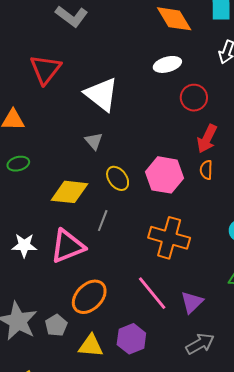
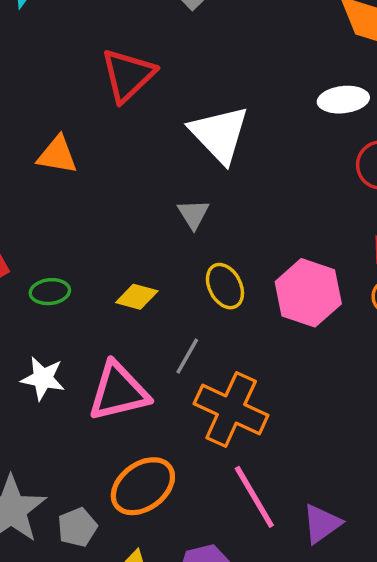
green ellipse: (18, 164) -> (50, 292), moved
yellow diamond: (69, 192) -> (137, 297), size x0.6
orange cross: (169, 238) -> (231, 410), moved

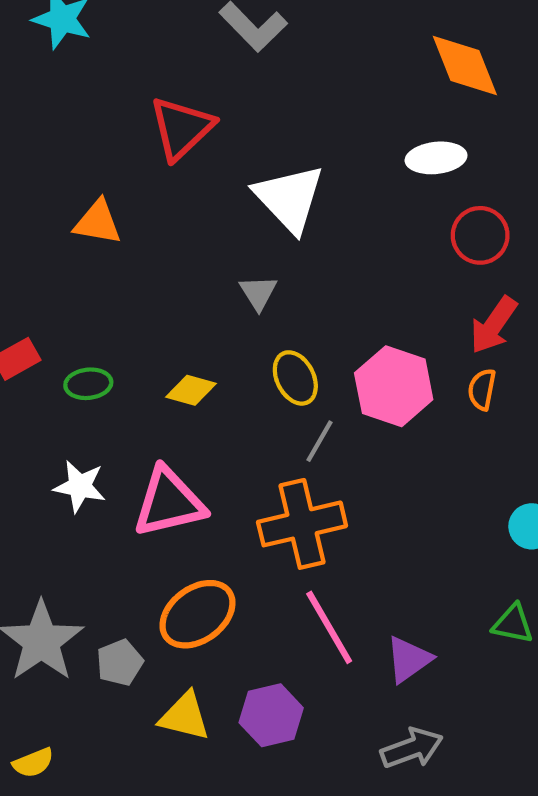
gray line: (187, 356) -> (320, 441), moved
orange cross: (231, 410) -> (302, 524), turned -38

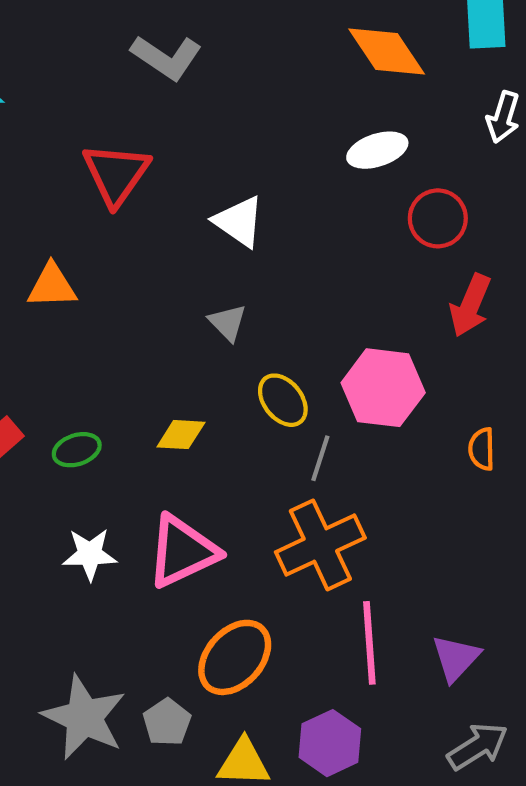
white triangle: (289, 198) -> (239, 222), size x0.7
orange semicircle: (482, 389) -> (482, 449), moved
pink line: (329, 627) -> (369, 643), turned 38

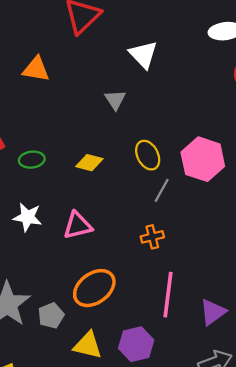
gray triangle: (228, 323) -> (115, 100), moved
orange cross: (320, 545) -> (152, 237), size x0.5
pink triangle: (183, 551) -> (78, 225), size x0.7

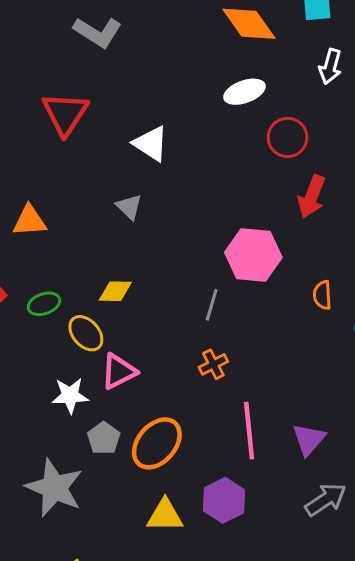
orange triangle: (36, 69) -> (30, 221), moved
yellow ellipse: (148, 155) -> (86, 333), moved
white star: (28, 217) -> (70, 396), moved
gray pentagon: (51, 316) -> (104, 438), moved

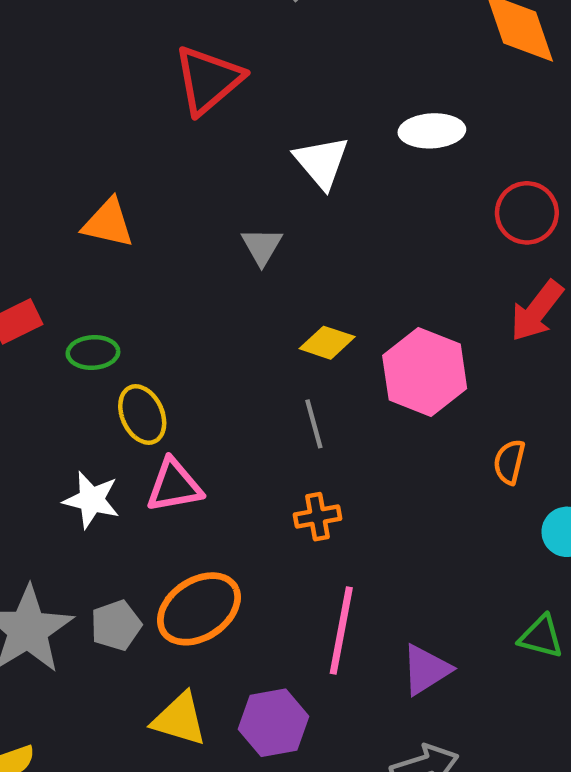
white ellipse: (244, 92) -> (432, 131), moved
yellow diamond: (115, 291) -> (327, 343), moved
gray line: (212, 305) -> (314, 424), moved, turned -48
gray pentagon: (104, 438) -> (116, 625), moved

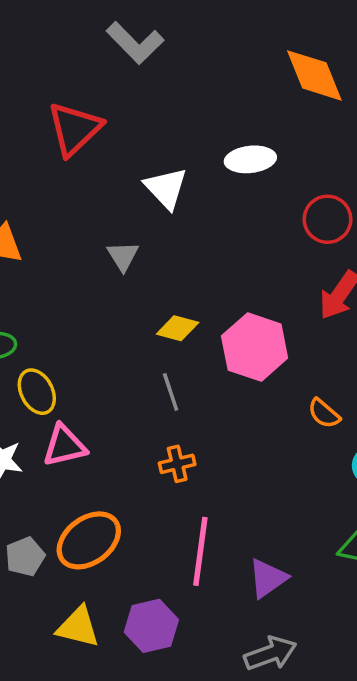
orange semicircle: (509, 462) -> (324, 413), turned -60

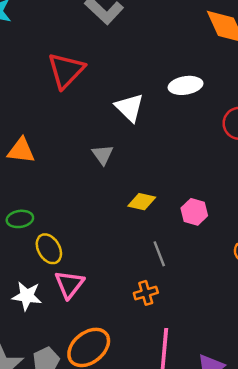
pink hexagon: (255, 347) -> (194, 212), size x0.6
gray line: (171, 392) -> (159, 254), moved
pink triangle: (64, 446) -> (69, 284), turned -36

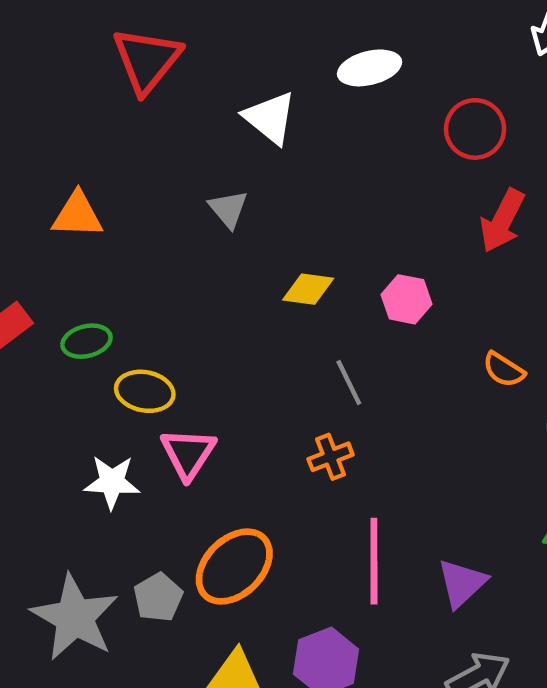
yellow ellipse: (49, 249) -> (145, 391), turned -44

